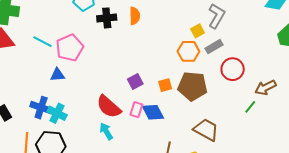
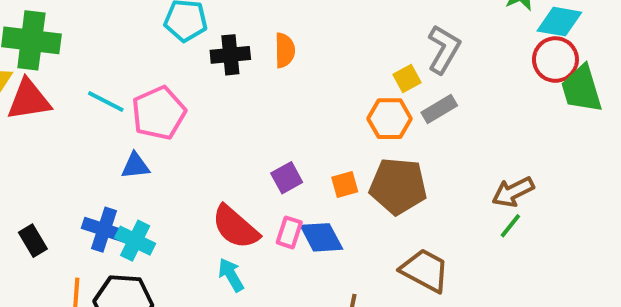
red circle: (233, 69) -> (555, 60), moved
brown arrow: (266, 88) -> (513, 192), moved

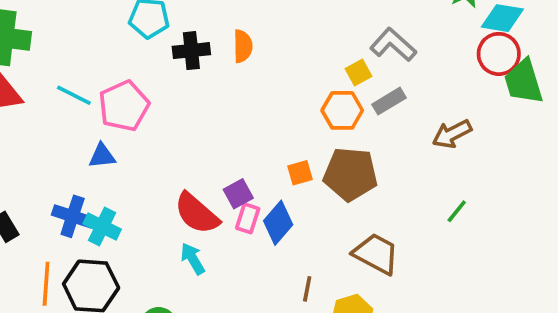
gray L-shape: (444, 49) -> (393, 45), turned -78
purple square: (287, 178) -> (238, 194), moved
brown arrow: (513, 192) -> (452, 134), moved
blue diamond: (321, 237) -> (278, 223), turned 69

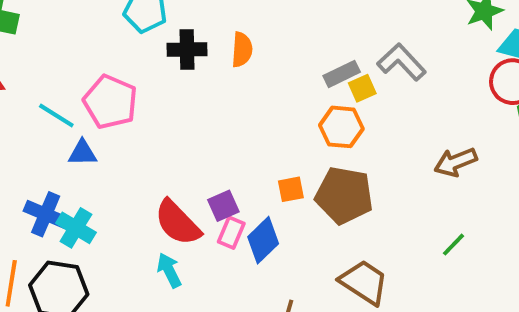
cyan line: (74, 95) -> (56, 115), moved
gray rectangle: (389, 101) -> (342, 74), moved
pink pentagon: (124, 106) -> (110, 102), turned -30

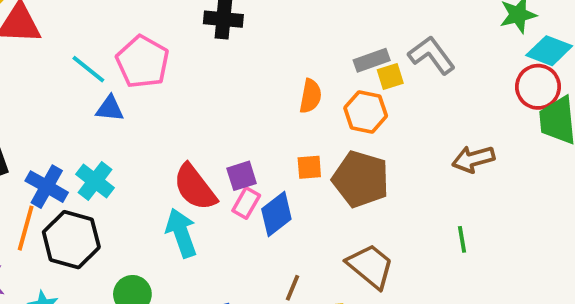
orange semicircle: (242, 50) -> (310, 96), moved
blue cross: (46, 214) -> (47, 187), moved
green line: (454, 245) -> (462, 239), turned -60
cyan arrow: (169, 270) -> (181, 233), size x1.4

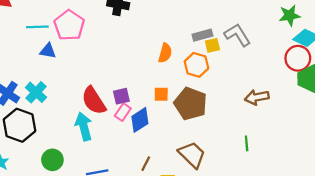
cyan line: (88, 69) -> (37, 27), turned -45

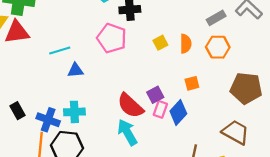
pink pentagon: (69, 25) -> (112, 38), moved
yellow square: (212, 45) -> (160, 43), moved
cyan cross: (36, 92) -> (74, 112), turned -30
brown pentagon: (190, 104) -> (246, 88), moved

